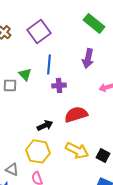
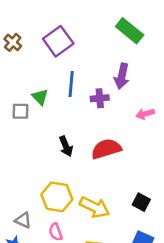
purple cross: (59, 85) -> (100, 98), moved
black arrow: (45, 125) -> (66, 146), moved, turned 91
yellow arrow: (77, 150) -> (95, 207), moved

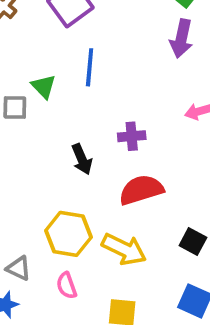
purple arrow: (122, 76) -> (181, 39), moved
purple cross: (100, 98) -> (132, 136), moved
red semicircle: (106, 149) -> (141, 190), moved

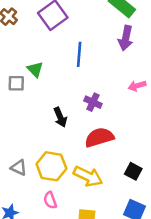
blue line: (90, 67) -> (79, 54), moved
purple cross: (132, 136) -> (93, 102), turned 30
gray triangle: (19, 268) -> (19, 168), moved

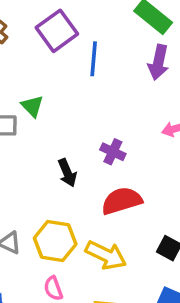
blue line: (79, 54) -> (94, 59), moved

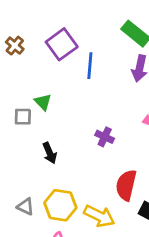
black arrow: (67, 173) -> (50, 153), moved
red semicircle: (122, 201) -> (126, 185), moved, turned -60

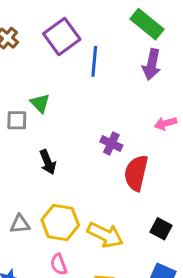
red semicircle: (126, 185) -> (136, 173), moved
gray triangle: (25, 207) -> (20, 224), turned -30

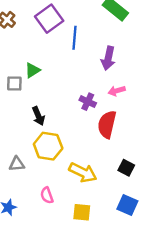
purple arrow: (152, 64) -> (108, 58), moved
green triangle: (40, 103) -> (32, 70), turned 42
pink arrow: (166, 123) -> (117, 91), moved
yellow hexagon: (60, 223) -> (48, 146), moved

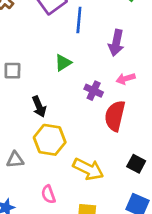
green triangle: (32, 70) -> (63, 63), moved

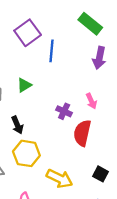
purple arrow: (116, 43) -> (99, 58), moved
green triangle: (63, 63) -> (24, 85), moved
pink arrow: (126, 79) -> (91, 101), turned -98

